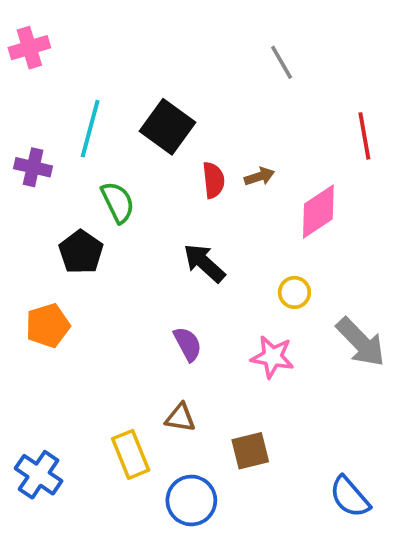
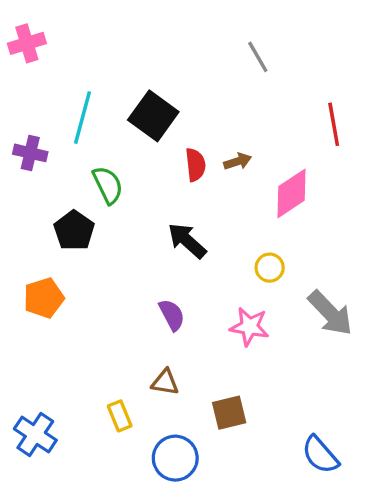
yellow rectangle: (131, 454) -> (120, 416), size x0.7

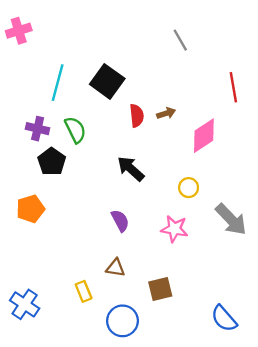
purple cross: (30, 153) -> (38, 129), moved

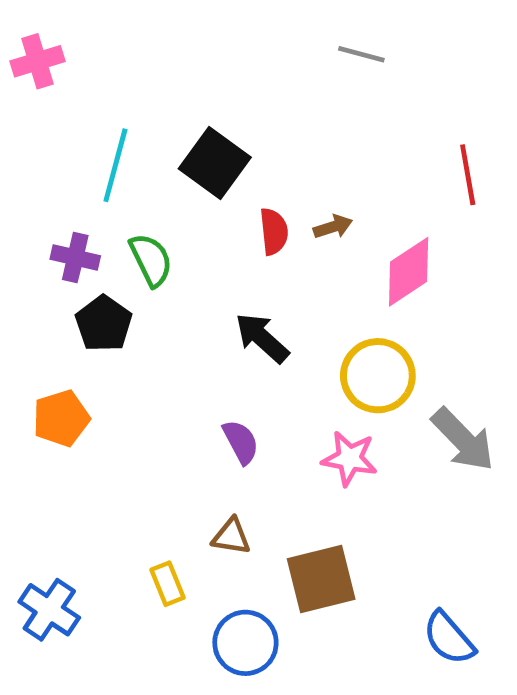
gray line: (180, 40) -> (361, 54), moved, turned -45
yellow circle: (189, 188) -> (378, 376), size x1.8
brown square: (160, 289) -> (321, 579), size x1.4

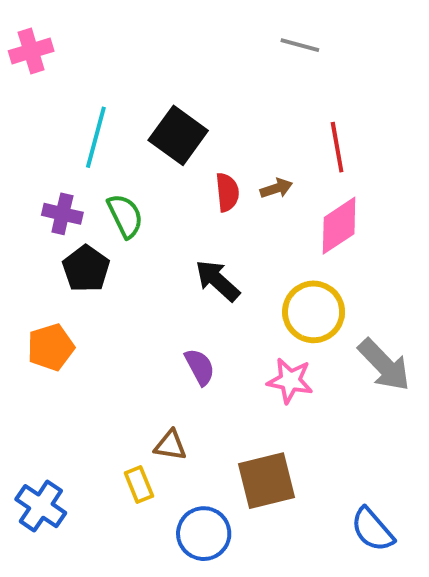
red line: (468, 175) -> (337, 147), moved
brown triangle: (231, 536) -> (170, 445), moved

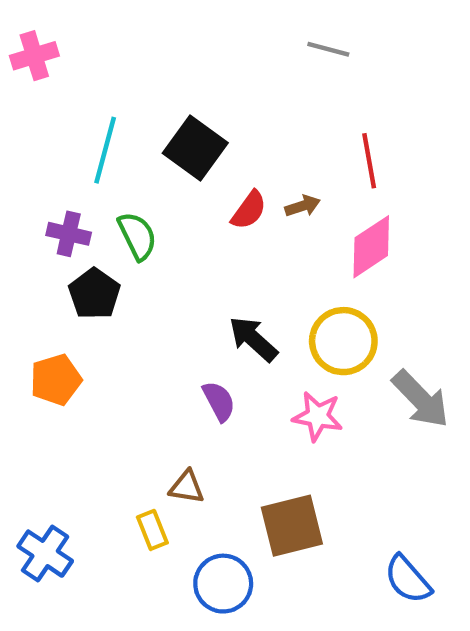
red semicircle: (227, 192) -> (249, 210), turned 42
black arrow: (217, 281) -> (253, 339), moved

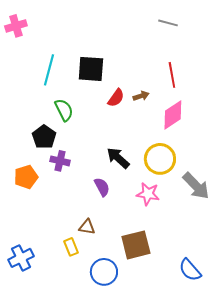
gray line: (328, 49) -> (168, 23), moved
black square: (195, 148) -> (91, 69), turned -32
purple cross: (69, 234) -> (60, 161), moved
blue cross: (45, 554) -> (21, 258), turned 30

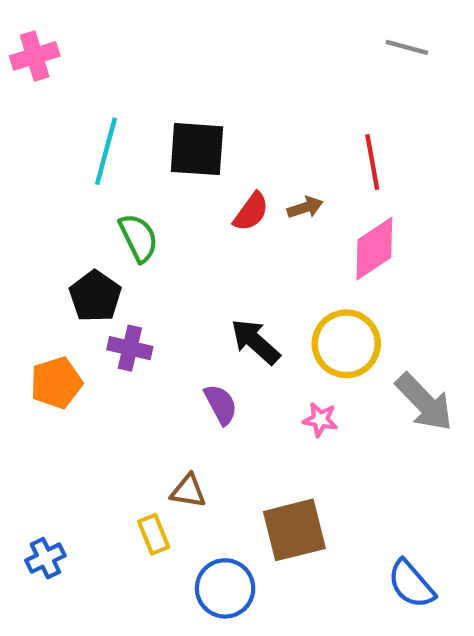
gray line: (168, 23) -> (407, 47), moved
pink star: (148, 194) -> (320, 420), size x0.7
blue cross: (21, 258) -> (45, 558), size x0.7

